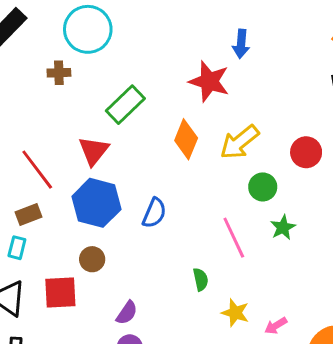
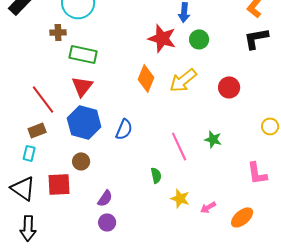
green rectangle: (125, 105) -> (83, 54), moved, turned 56
green circle: (263, 187) -> (199, 39), moved
green star: (283, 227) -> (213, 139), turned -30

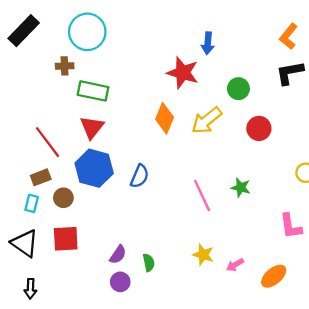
green circle: (199, 39) -> (238, 89), moved
brown circle: (81, 161) -> (63, 198), moved
green semicircle: (156, 175) -> (149, 263), moved
black arrow: (28, 228) -> (30, 289), size x0.7

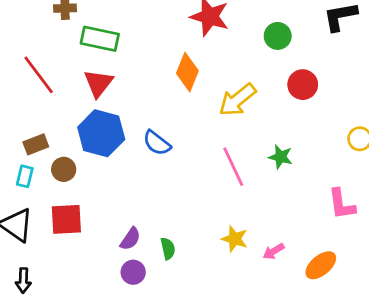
yellow arrow: (207, 120) -> (237, 100), moved
red line: (47, 142) -> (39, 75), moved
blue semicircle: (140, 176) -> (157, 143), turned 105

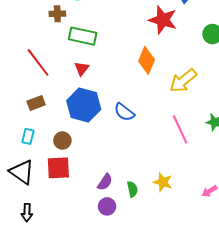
red triangle: (98, 83) -> (82, 69), size x0.7
brown rectangle: (36, 144) -> (36, 103), moved
brown circle: (64, 169) -> (62, 141), moved
yellow star: (235, 239) -> (163, 182), moved

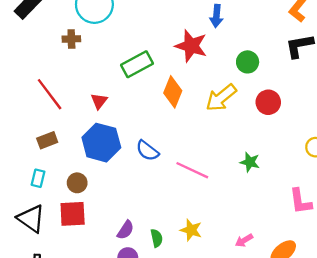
green rectangle: (83, 36) -> (137, 64), moved, turned -40
yellow arrow: (183, 81) -> (221, 98), moved
pink line: (180, 129) -> (192, 170), moved, turned -40

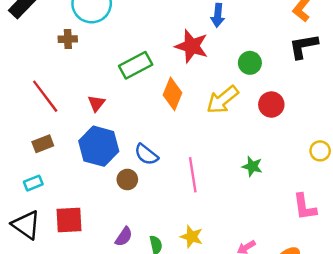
pink line: (192, 170) -> (193, 175), turned 56
cyan rectangle: (38, 178) -> (33, 183), turned 54
brown circle: (77, 183) -> (127, 179), moved

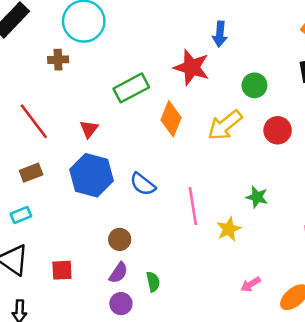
brown circle: (127, 179) -> (120, 239), moved
red square: (69, 220) -> (62, 270), moved, size x0.7
yellow star: (192, 237) -> (229, 229), moved, turned 30

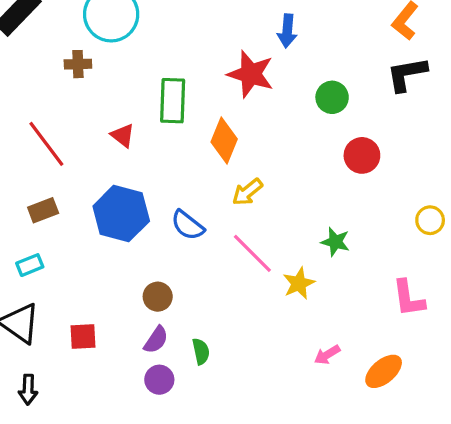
green rectangle: (131, 88) -> (173, 101), turned -60
yellow arrow: (225, 125) -> (247, 192), moved, size x0.7
red triangle: (89, 129) -> (123, 136), moved, turned -30
pink line: (193, 206) -> (252, 253), turned -36

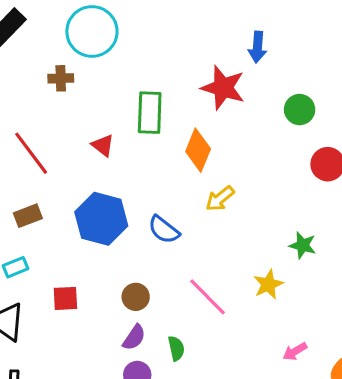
pink line: (252, 253) -> (207, 297), moved
red square: (83, 336) -> (65, 298), moved

